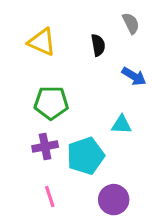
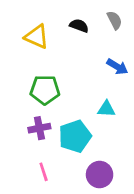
black semicircle: (98, 45) -> (79, 26), moved, turned -60

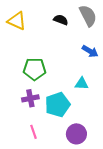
gray semicircle: (115, 20) -> (88, 16), size x1.5
yellow triangle: (37, 37) -> (17, 21), moved

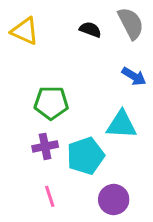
cyan triangle: (82, 84) -> (121, 125), size x1.5

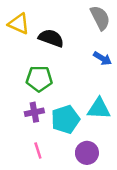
black semicircle: (90, 30) -> (51, 38), moved, size x1.5
cyan triangle: (121, 125) -> (99, 109), moved

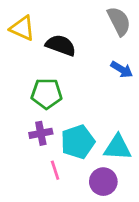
cyan triangle: (99, 109) -> (118, 148), moved
pink line: (38, 150) -> (55, 170), moved

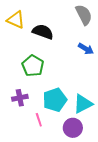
green pentagon: (47, 94) -> (33, 66), turned 30
purple cross: (41, 133) -> (20, 98), moved
cyan triangle: (118, 148) -> (83, 104), turned -30

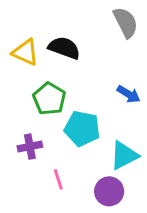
yellow triangle: (16, 20) -> (25, 52), moved
blue arrow: (86, 49) -> (129, 94), moved
cyan pentagon: (55, 100) -> (82, 129), moved, turned 30

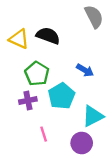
blue arrow: (129, 94) -> (85, 70), moved
cyan pentagon: (82, 129) -> (62, 96), turned 30
purple cross: (30, 147) -> (28, 100), moved

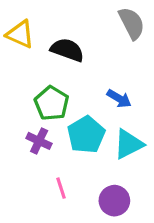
yellow triangle: (19, 39) -> (20, 34), moved
purple cross: (28, 100) -> (39, 141), turned 36
cyan triangle: (93, 116) -> (129, 144), moved

